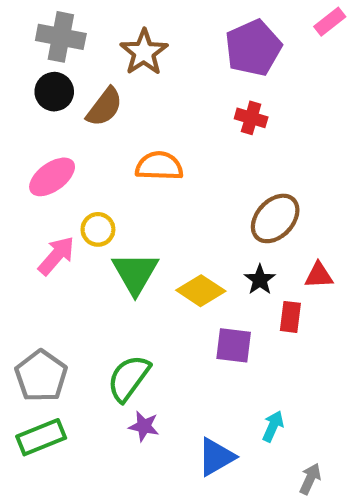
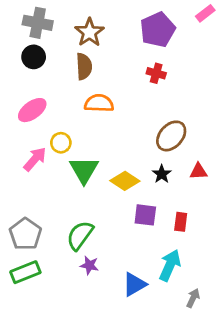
brown semicircle: (105, 107) -> (84, 66), moved, turned -40
red rectangle: (290, 317) -> (181, 222), moved
cyan arrow: (273, 426) -> (170, 265), size x1.6

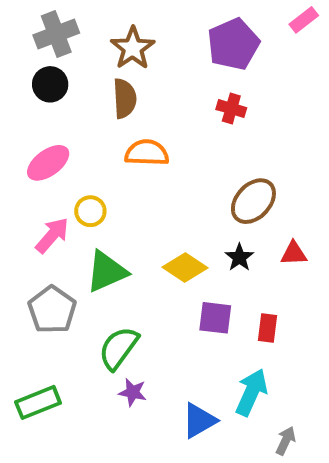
gray cross: (38, 23) -> (56, 34), turned -32
green triangle: (84, 170) -> (106, 272), moved, turned 36
gray pentagon: (25, 234) -> (52, 310), moved

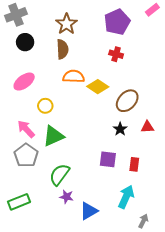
gray cross: (56, 34) -> (16, 15), moved
pink arrow: (52, 235) -> (26, 129), moved, turned -84
yellow diamond: (185, 268) -> (98, 87), moved
blue triangle: (199, 421) -> (89, 211), moved

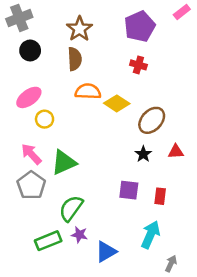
yellow circle: (45, 106) -> (45, 119), moved
green rectangle: (19, 202) -> (48, 241), moved

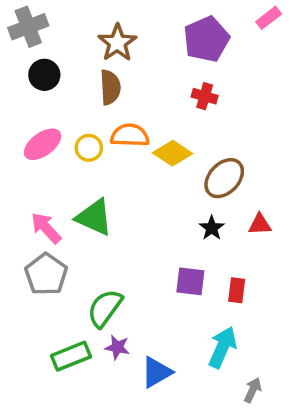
yellow circle: (45, 119) -> (89, 148), moved
green triangle: (64, 162) -> (94, 217), moved, turned 48

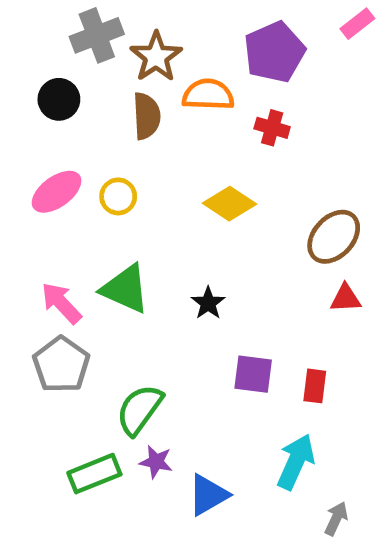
gray cross: (28, 27) -> (97, 35), moved
orange semicircle: (130, 135) -> (208, 95), moved
brown ellipse: (224, 178) -> (334, 237), moved
black star: (212, 228) -> (208, 303), moved

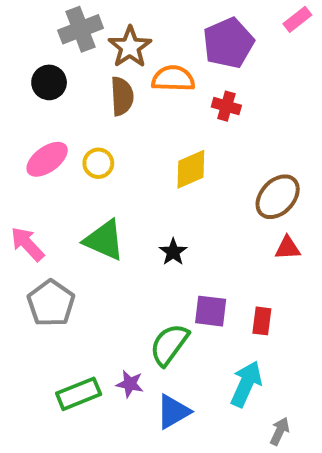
yellow diamond: (229, 204) -> (191, 169), turned -57
pink arrow: (61, 303) -> (27, 244), moved
green semicircle: (139, 410) -> (169, 345), moved

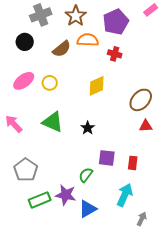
brown star: (130, 47) -> (76, 16), moved
brown semicircle: (122, 96) -> (62, 49), turned 54
gray pentagon: (51, 303) -> (26, 170), moved
green semicircle: (169, 345) -> (86, 175), size x0.7
purple star: (130, 384) -> (66, 195), size x1.5

